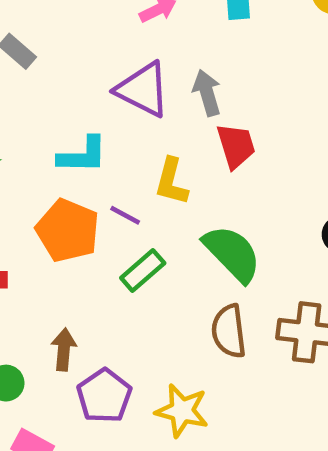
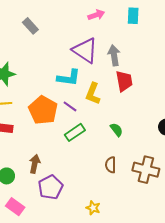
cyan L-shape: (82, 155) -> (69, 78), moved
green semicircle: (232, 253) -> (116, 130), size x0.5
brown semicircle: (229, 331) -> (111, 165), size x0.7
yellow star: (182, 411) -> (93, 208), moved, size x0.6

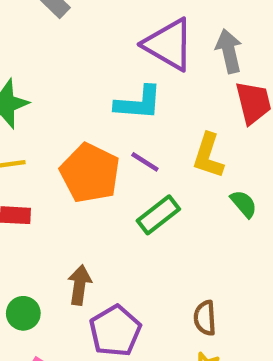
yellow L-shape: (93, 94) -> (208, 156), moved
brown semicircle: (111, 165) -> (205, 318), moved

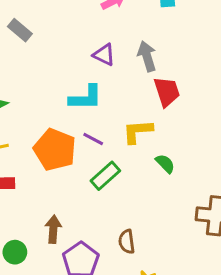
purple triangle: (169, 44) -> (104, 55), size x0.6
yellow L-shape: (208, 156) -> (138, 131), turned 72
brown semicircle: (205, 318) -> (127, 242), moved

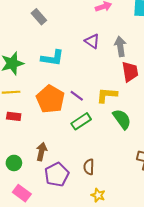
cyan L-shape: (86, 98) -> (52, 58), moved
green semicircle: (165, 164) -> (122, 119), size x1.5

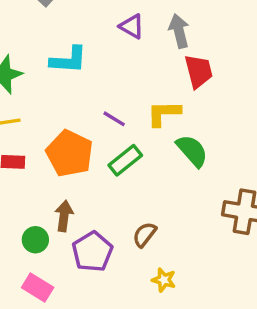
orange pentagon: (50, 99) -> (70, 153), moved
green circle: (14, 163) -> (35, 240), moved
brown semicircle: (89, 167) -> (144, 235), turned 42

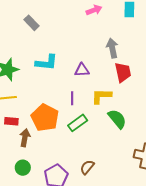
purple triangle: (132, 26) -> (82, 70), moved, turned -35
purple line: (114, 119) -> (72, 98), turned 56
brown arrow: (64, 216) -> (25, 138), moved

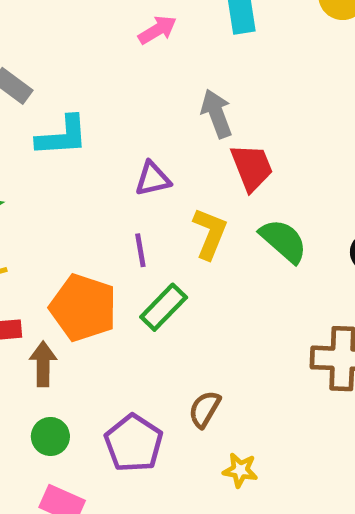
cyan L-shape: (47, 62) -> (62, 136), moved
yellow L-shape: (101, 96) -> (210, 233), turned 120
green semicircle: (117, 119) -> (283, 241), moved

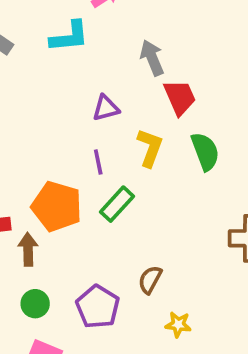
cyan L-shape: (62, 136) -> (69, 37), moved
green semicircle: (283, 241) -> (205, 151), turned 30

